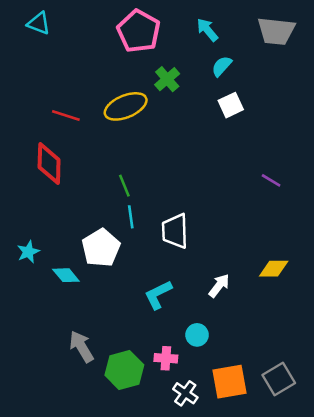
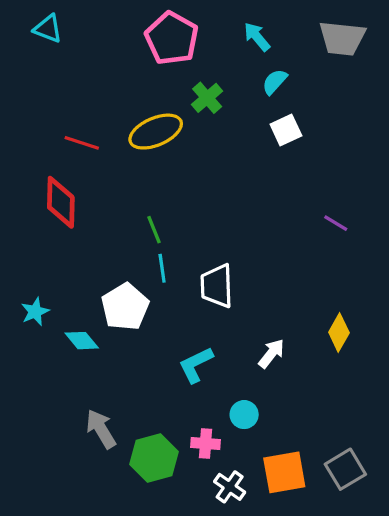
yellow diamond: (274, 269) -> (339, 333), turned -60

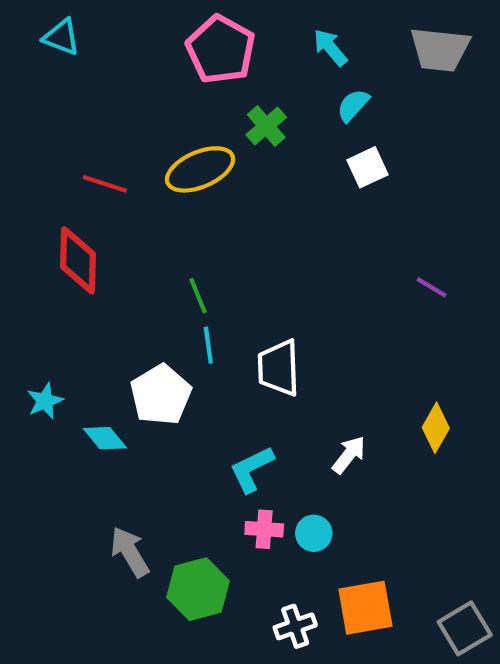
pink cross: (205, 443) -> (264, 529), moved
gray square: (345, 469) -> (465, 628), moved
white cross: (230, 487) -> (295, 626), turned 36

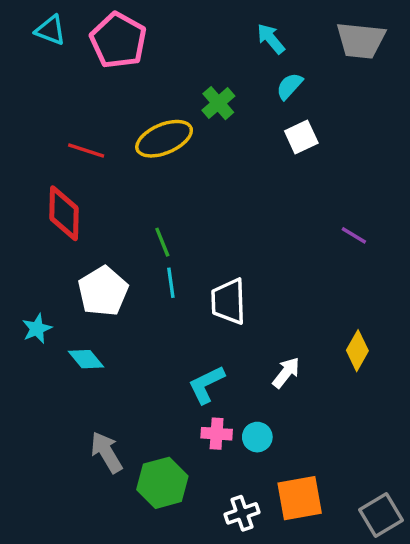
pink pentagon: (221, 49) -> (118, 40), moved
white pentagon: (161, 395) -> (103, 291), moved

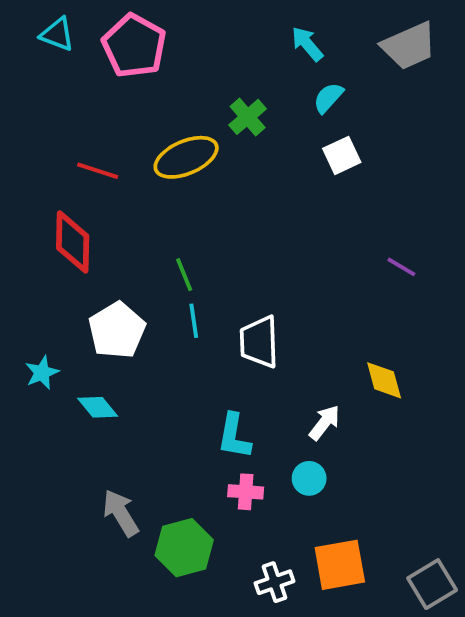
gray trapezoid: (361, 40) -> (409, 46), turned -30
yellow diamond: (357, 351) -> (384, 380), moved, turned -45
cyan L-shape: (206, 384) -> (234, 436), turned -54
cyan circle: (257, 437) -> (309, 478), moved

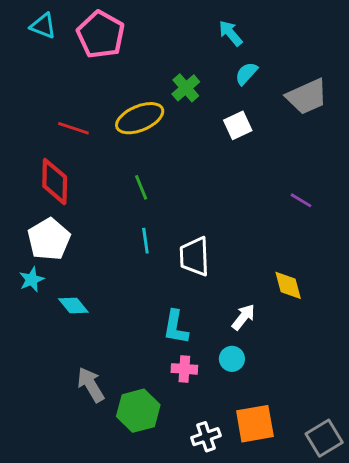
gray trapezoid: (409, 46) -> (307, 97), moved
white square: (342, 155) -> (238, 125), moved
green line: (184, 275) -> (141, 187), moved
white pentagon: (117, 330) -> (49, 239), moved

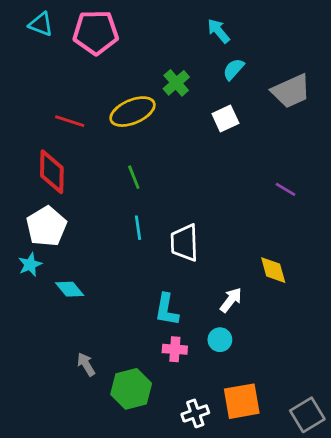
pink pentagon: (101, 35) -> (96, 32), turned -30
gray arrow: (91, 385) -> (86, 364), size x0.7

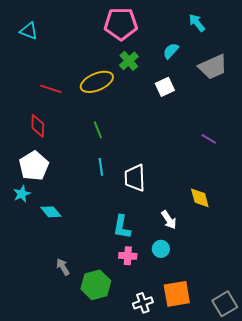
cyan triangle: (41, 24) -> (29, 31), moved
cyan arrow: (219, 31) -> (197, 23), moved
pink pentagon: (96, 32) -> (121, 24), moved
red diamond: (52, 172) -> (38, 126), size x0.7
white arrow: (231, 300) -> (169, 220), turned 108

